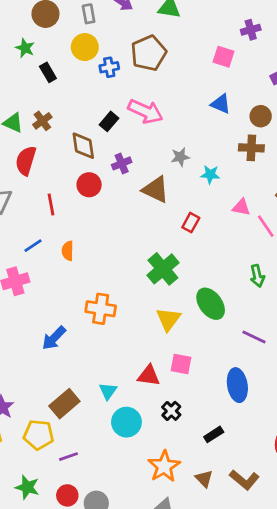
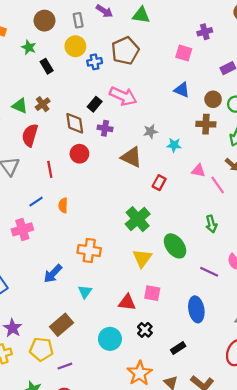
purple cross: (122, 163) -> (105, 128), moved, turned 32
cyan triangle: (108, 391) -> (85, 292), moved

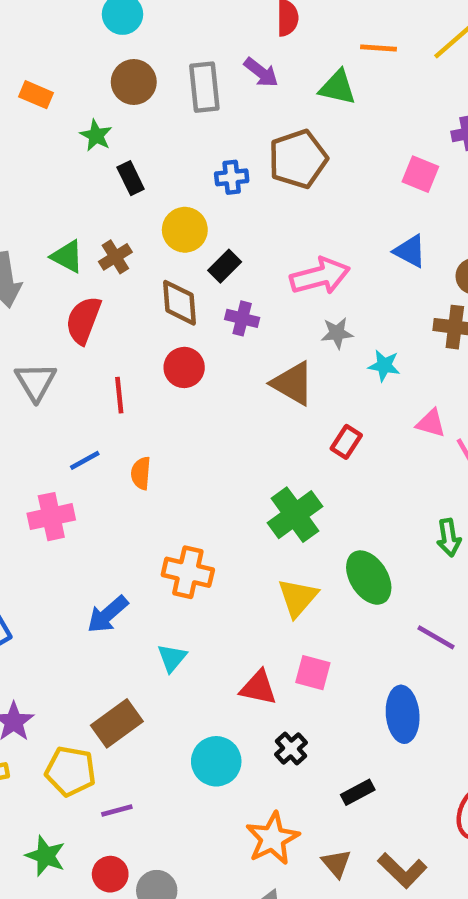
gray rectangle: (78, 20) -> (204, 87), size x1.5
yellow circle: (75, 46) -> (185, 230), moved
pink arrow: (123, 96) -> (320, 276), moved, turned -44

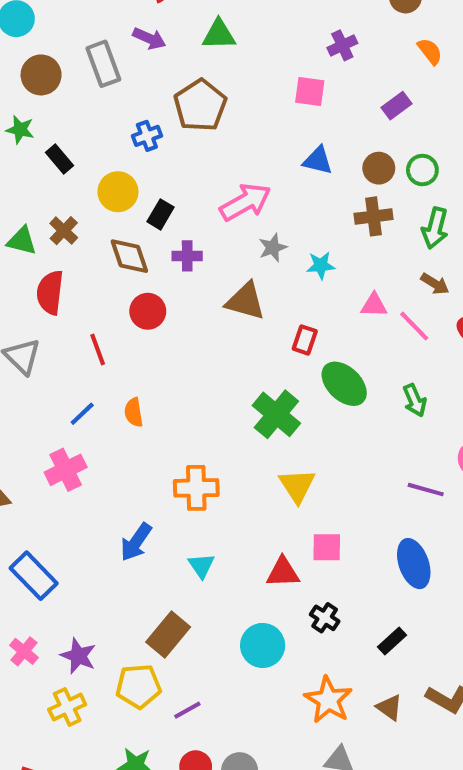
green ellipse: (369, 578) -> (344, 384), moved

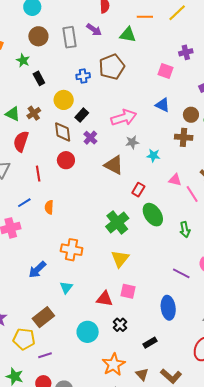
purple cross: (187, 256) -> (90, 138), turned 32

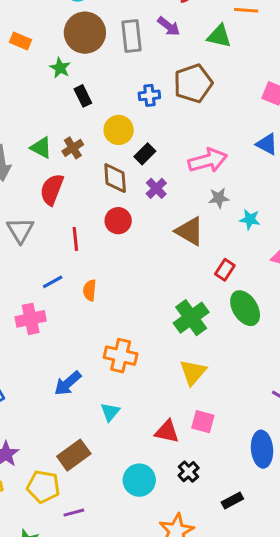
brown circle: (38, 36) -> (85, 33), size x1.4

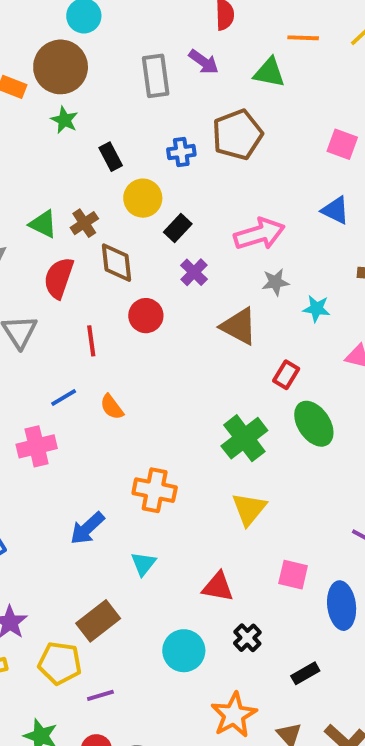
brown circle: (85, 33) -> (61, 67), moved
black rectangle: (83, 96) -> (111, 157), moved
brown diamond: (115, 178) -> (117, 263), moved
orange semicircle: (90, 290) -> (112, 407), turned -40
pink square: (203, 422) -> (293, 575), moved

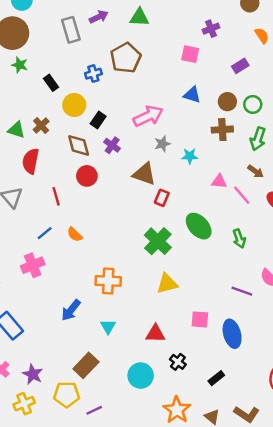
purple arrow: (204, 62) -> (99, 17), turned -54
brown diamond: (117, 263) -> (79, 145), moved
red rectangle: (286, 375) -> (162, 198), moved
yellow triangle: (249, 509) -> (167, 284), turned 45

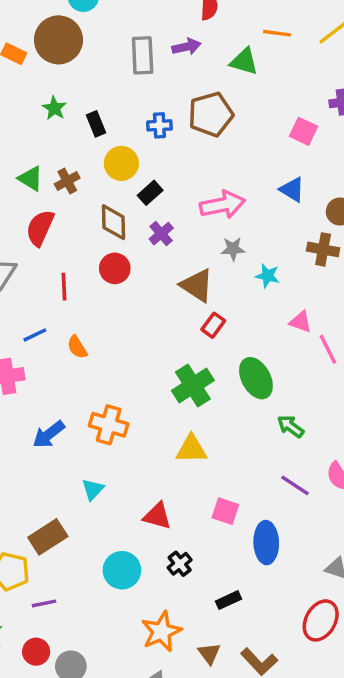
green star: (20, 65) -> (54, 108), moved
green arrow: (239, 239) -> (291, 426), moved, turned 132
blue arrow: (71, 310) -> (49, 434), moved

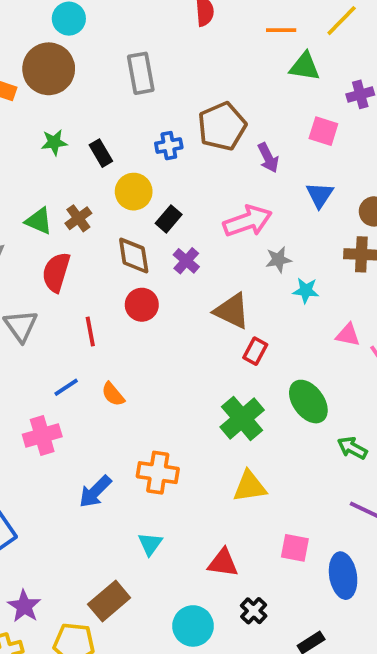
purple arrow: (186, 47) -> (268, 158), moved, turned 84
green triangle: (244, 61) -> (305, 67), moved
green star: (54, 108) -> (54, 142), turned -30
blue triangle: (292, 190) -> (320, 195), turned 40
gray star: (233, 249) -> (278, 260), moved

